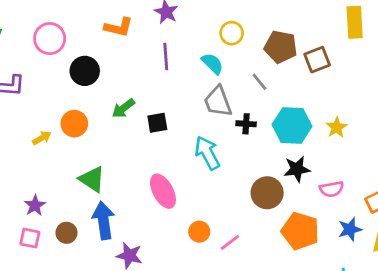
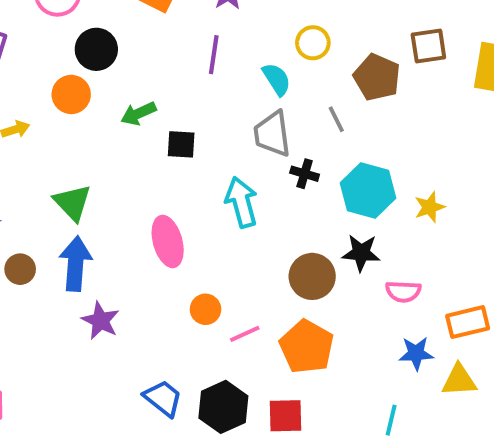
brown square: (317, 60) -> (428, 46), moved
orange circle: (74, 124) -> (71, 94), moved
orange pentagon: (300, 231) -> (307, 347), moved

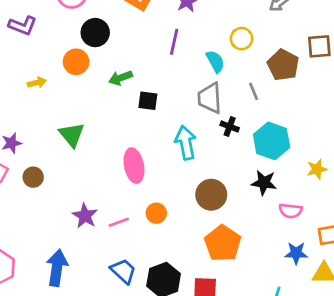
yellow star: (430, 207) -> (317, 169), moved
blue arrow: (76, 264) -> (57, 268), moved
brown circle: (312, 276) -> (211, 195), moved
pink line: (245, 334) -> (119, 222), moved

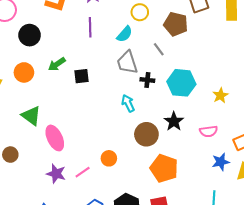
cyan semicircle: (215, 61) -> (125, 34), turned 84
orange circle: (76, 62) -> (24, 72), moved
cyan arrow: (186, 143) -> (128, 103), moved, size x0.7
pink ellipse: (134, 166) -> (55, 138), moved
black star: (264, 183) -> (174, 121), moved, turned -30

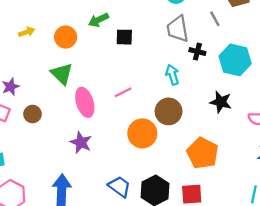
orange circle: (24, 72) -> (66, 37), moved
black star: (174, 121) -> (221, 102), turned -30
brown circle: (146, 134) -> (169, 111), moved
orange circle: (109, 158) -> (142, 133), size x1.6
pink line: (83, 172) -> (123, 92), moved

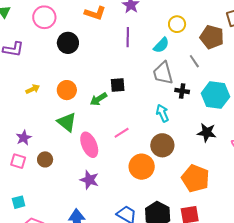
green arrow: (98, 20) -> (98, 99), moved

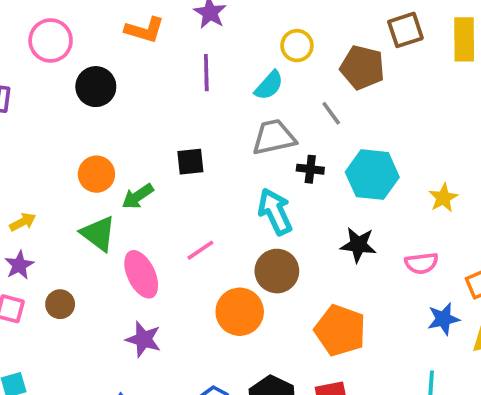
gray trapezoid: (163, 73) -> (274, 137), turned 95
yellow arrow: (33, 89) -> (23, 222), moved
green arrow: (98, 99) -> (138, 196), moved
cyan arrow: (162, 113) -> (275, 212), size x1.4

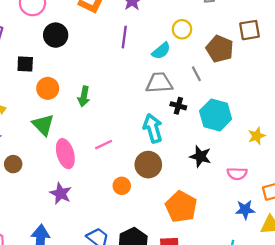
black square: (190, 162) -> (25, 64), moved
green arrow: (138, 196) -> (84, 96), moved, turned -54
orange circle: (240, 312) -> (122, 186), size x0.6

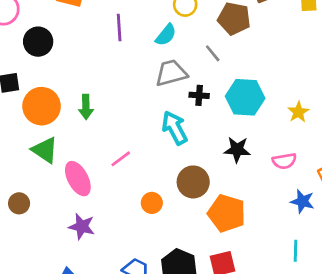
orange circle: (48, 88) -> (42, 106), size x1.4
brown circle: (148, 165) -> (193, 182), moved
blue star: (245, 210) -> (302, 201), turned 30

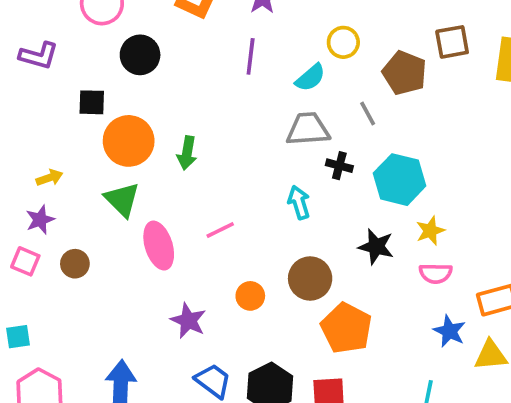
yellow star: (298, 112) -> (430, 231), moved
cyan arrow: (175, 128) -> (299, 202), size x0.7
purple star: (82, 226) -> (188, 321), moved

